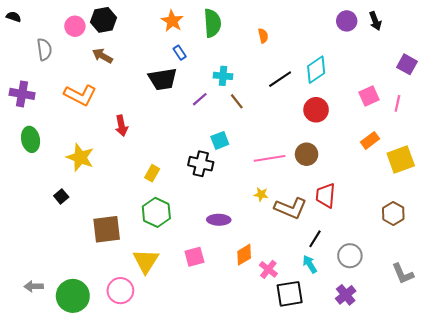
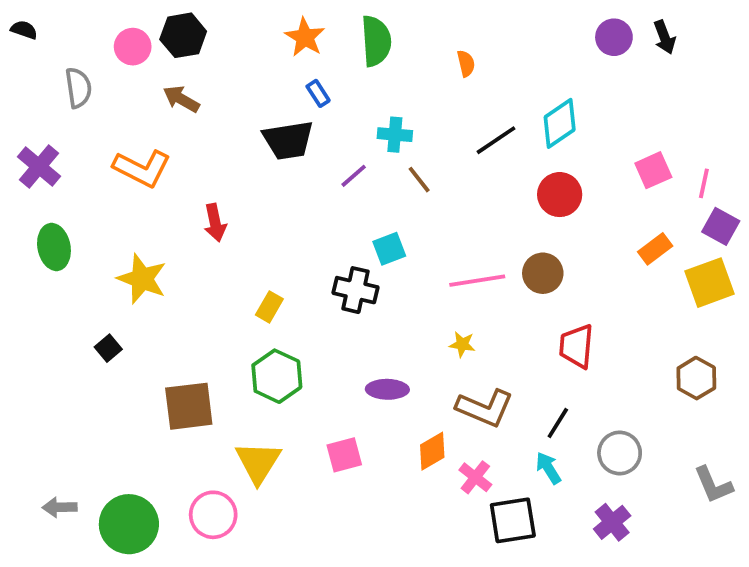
purple square: (407, 64) -> (721, 226), moved
purple cross: (22, 94) -> (39, 166), turned 30
brown L-shape: (291, 208) -> (485, 408), moved

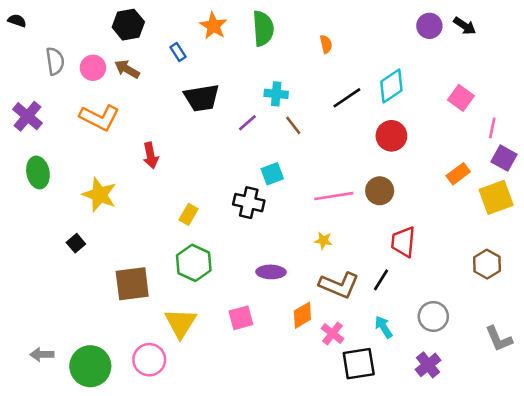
black arrow: (665, 37) -> (465, 26), turned -35
pink circle: (133, 47) -> (93, 68), moved
blue rectangle: (318, 93) -> (178, 52), moved
pink square: (653, 170) -> (461, 98), moved, turned -30
black line: (558, 423) -> (381, 280), moved

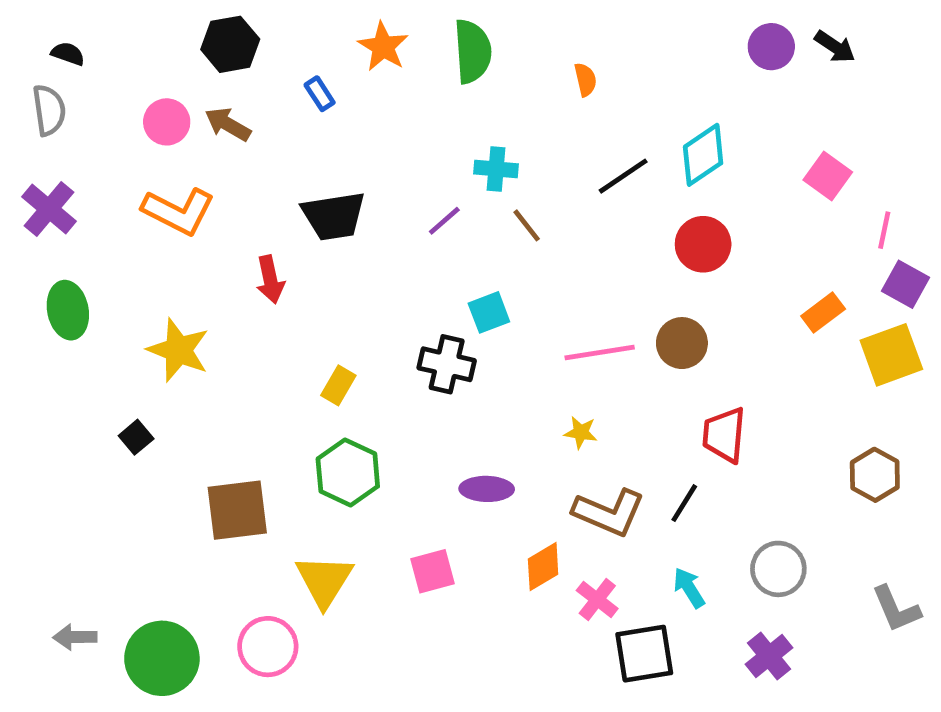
black semicircle: (17, 21) -> (68, 54), moved
gray semicircle: (55, 61) -> (49, 110), moved
black trapezoid: (202, 98) -> (334, 216), moved

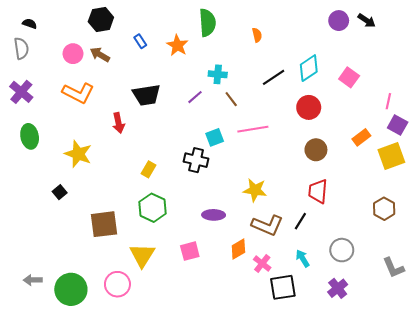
orange star: (383, 47) -> (177, 45), moved
pink square: (828, 176) -> (349, 77), moved
brown circle: (682, 343) -> (316, 150), moved
pink line: (600, 352) -> (253, 129), moved
yellow star: (581, 432) -> (255, 190), size x1.6

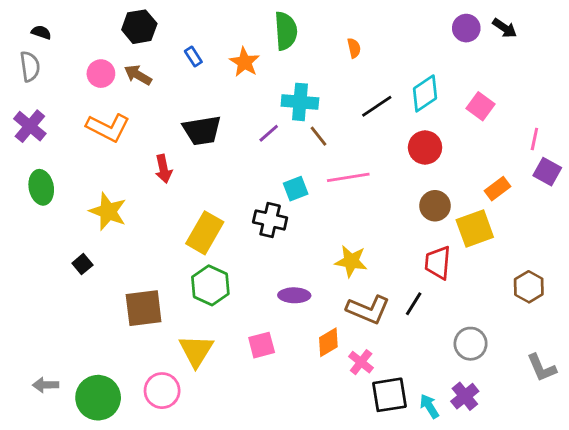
cyan cross: (218, 74) -> (300, 102), size x1.4
yellow square: (391, 156) -> (475, 229), moved
yellow rectangle: (148, 169) -> (205, 233), size x1.8
cyan arrow: (302, 258) -> (429, 406), moved

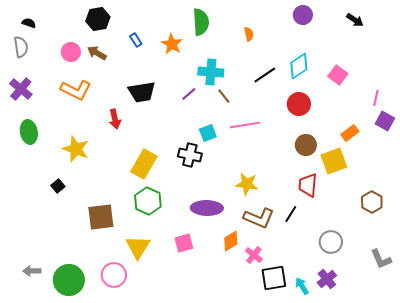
purple circle: (466, 28) -> (303, 15), moved
purple ellipse: (294, 295) -> (207, 208), size x1.4

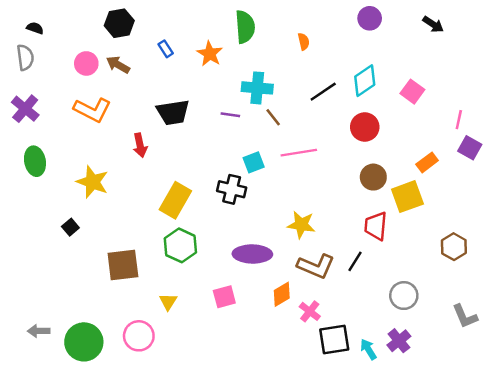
purple line: (189, 94) -> (230, 115), turned 49
yellow triangle: (138, 247) -> (168, 302), size x0.6

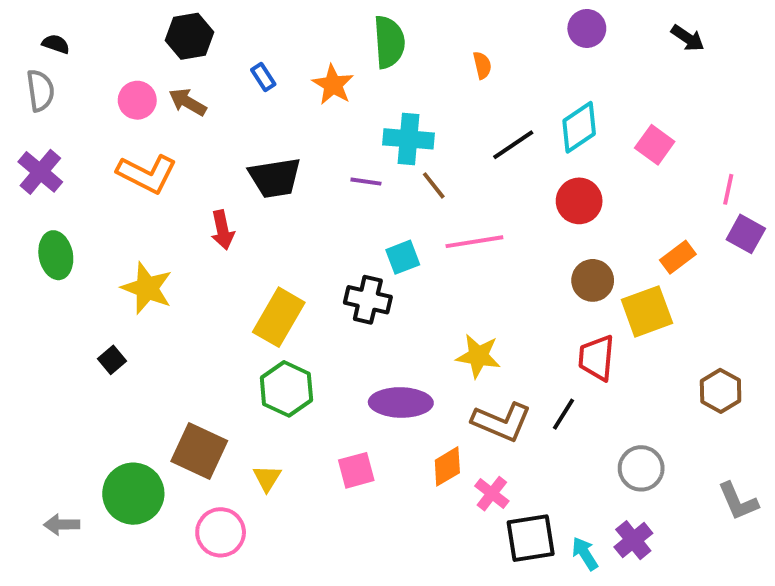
brown square: (123, 265) -> (199, 451), moved, turned 32
green circle: (84, 342) -> (133, 494), moved

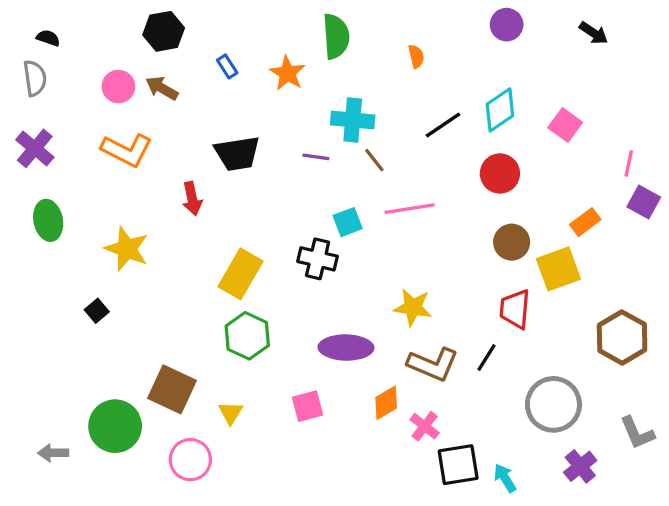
brown hexagon: (721, 391) -> (622, 337), size x1.4
gray circle: (641, 468) -> (553, 404), size x1.4
purple cross: (633, 540) -> (580, 466), moved

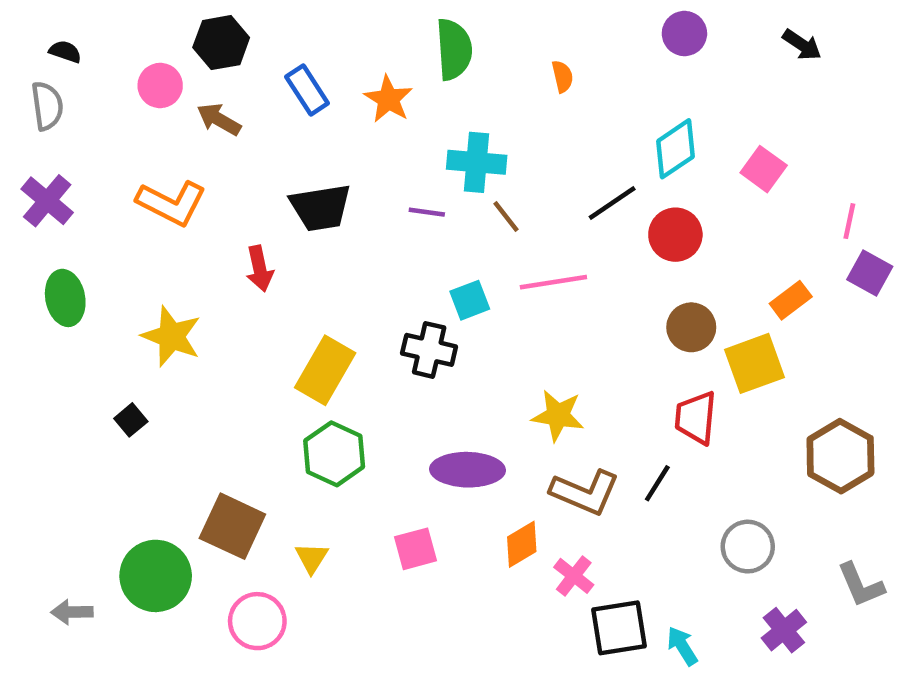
blue rectangle: (227, 66) -> (307, 90), size x1.5
pink circle: (118, 87) -> (160, 85), moved
black line: (443, 125) -> (612, 203), moved
gray circle: (553, 404) -> (748, 547), size x0.7

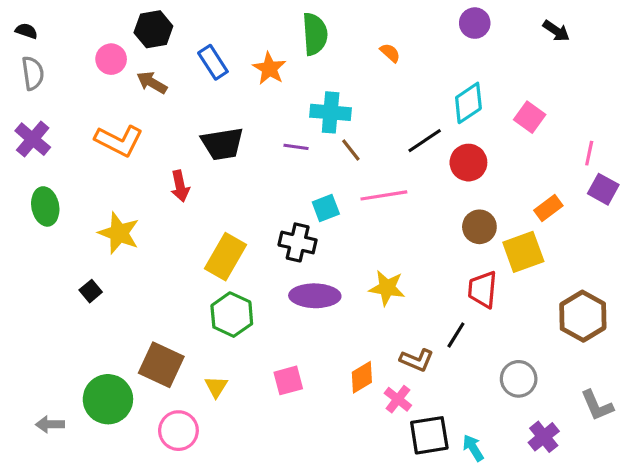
black semicircle: (65, 52) -> (26, 31), moved
orange semicircle: (562, 76) -> (390, 53), turned -35
purple ellipse: (468, 470) -> (315, 296), moved
brown L-shape: (585, 492) -> (417, 360), moved, size x0.7

